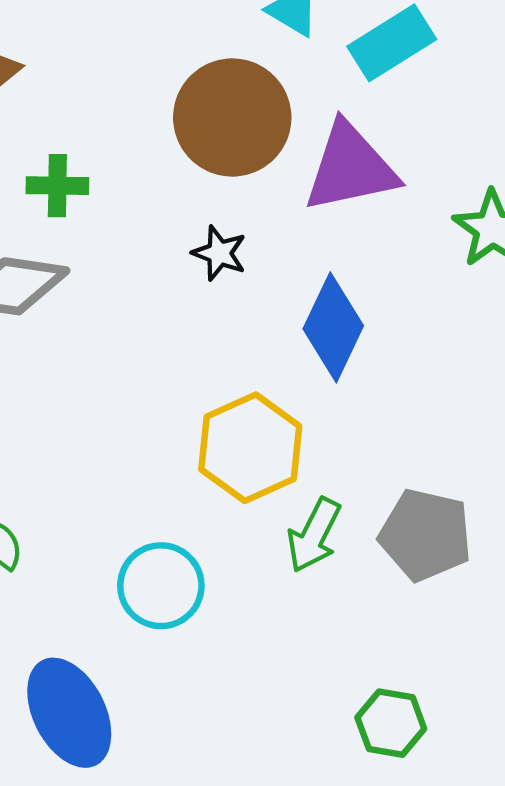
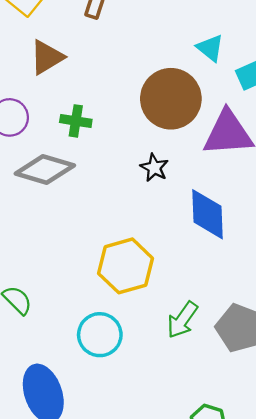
blue diamond: (333, 327) -> (208, 214), turned -36
yellow hexagon: (250, 448) -> (126, 266), moved

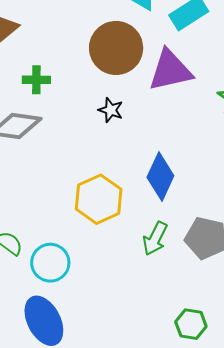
blue diamond: (208, 214) -> (160, 177), moved, turned 36
cyan circle: (100, 335) -> (50, 263), moved

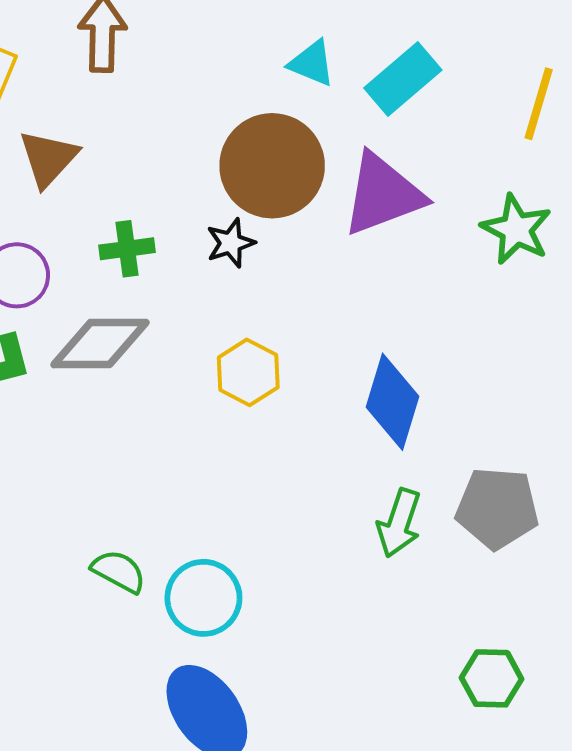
black star: (111, 110) -> (231, 243), moved, turned -30
yellow hexagon: (99, 199) -> (248, 372), moved, size x0.7

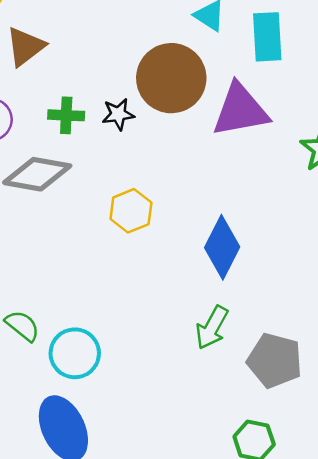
cyan rectangle: (403, 79) -> (267, 37), turned -63
black star: (231, 243) -> (118, 114), moved
gray pentagon: (497, 508) -> (275, 361), moved

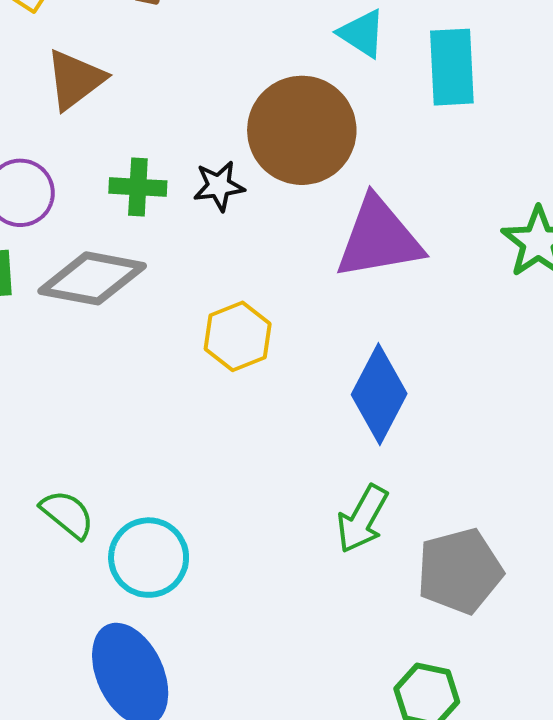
purple triangle: (240, 110) -> (379, 238), moved
gray pentagon: (275, 361) -> (460, 571), turned -30

